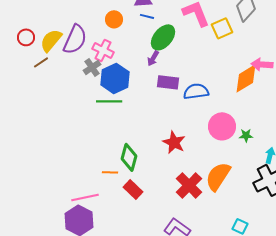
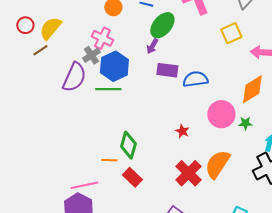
yellow square: (222, 28) -> (231, 33), moved
purple semicircle: (75, 39) -> (74, 77), moved
orange diamond: (246, 78) -> (252, 89), moved
red star: (174, 142) -> (182, 131), moved, size x0.6

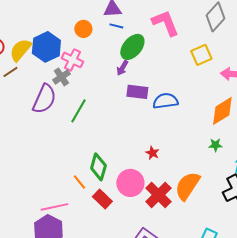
blue hexagon: (114, 66) -> (46, 47), moved
green line: (108, 89) -> (78, 111), turned -60
pink circle: (221, 114) -> (130, 183), moved
orange line: (109, 160) -> (79, 182), turned 49

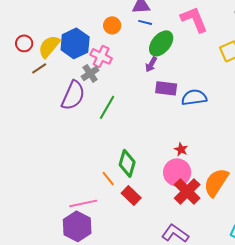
pink circle: (130, 183) -> (177, 172), moved

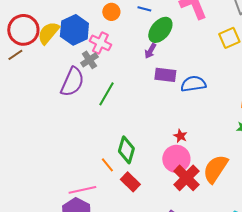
red circle: (24, 43) -> (23, 30), size x1.8
brown line: (39, 68) -> (15, 55), moved

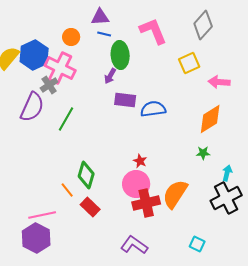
green ellipse: (160, 30) -> (120, 55), turned -44
pink cross: (100, 43) -> (60, 68), size x1.4
red cross: (186, 178) -> (146, 203), turned 32

